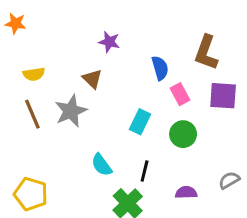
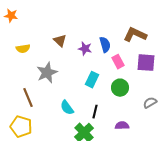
purple star: (109, 42) -> (85, 49), moved
brown L-shape: (206, 53) -> (135, 35), turned 95
brown triangle: (92, 79) -> (60, 41), moved
brown line: (32, 114) -> (28, 98), moved
gray semicircle: (229, 180) -> (150, 103), moved

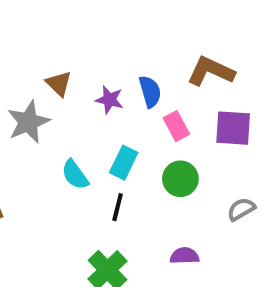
gray star: (47, 73) -> (28, 122), moved
cyan semicircle: (67, 108) -> (75, 175), moved
black line: (95, 112) -> (118, 207), moved

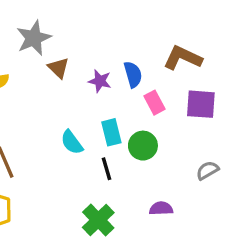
gray star: (28, 122) -> (34, 38), moved
cyan rectangle: (124, 163) -> (111, 132), turned -40
green circle: (180, 179) -> (143, 146), moved
black line: (118, 207) -> (107, 169), turned -30

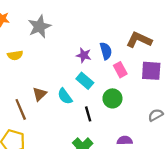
brown triangle: (59, 68) -> (39, 94), moved, turned 32
cyan rectangle: (111, 132) -> (85, 81), moved, turned -35

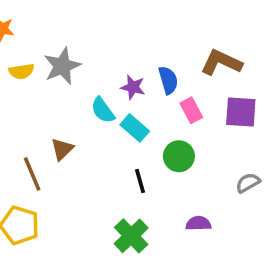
gray star: (39, 27) -> (62, 66), moved
yellow semicircle: (15, 55) -> (21, 71), moved
cyan semicircle: (65, 96) -> (103, 110), moved

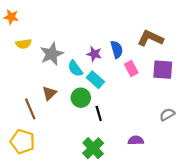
gray star: (62, 66) -> (52, 54), moved
green circle: (179, 156) -> (81, 98), moved

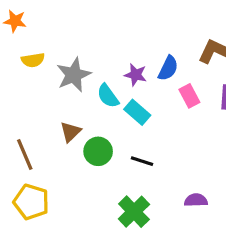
blue semicircle: (117, 49) -> (168, 68), turned 42
green circle: (81, 98) -> (98, 151), moved
brown line: (30, 109) -> (25, 155), moved
black line: (99, 113) -> (142, 161), turned -56

